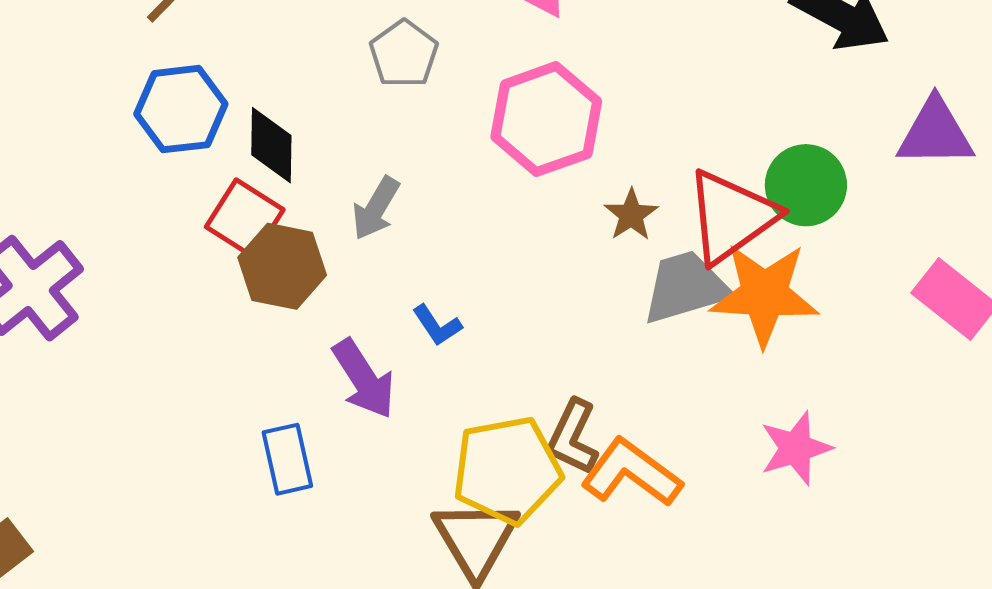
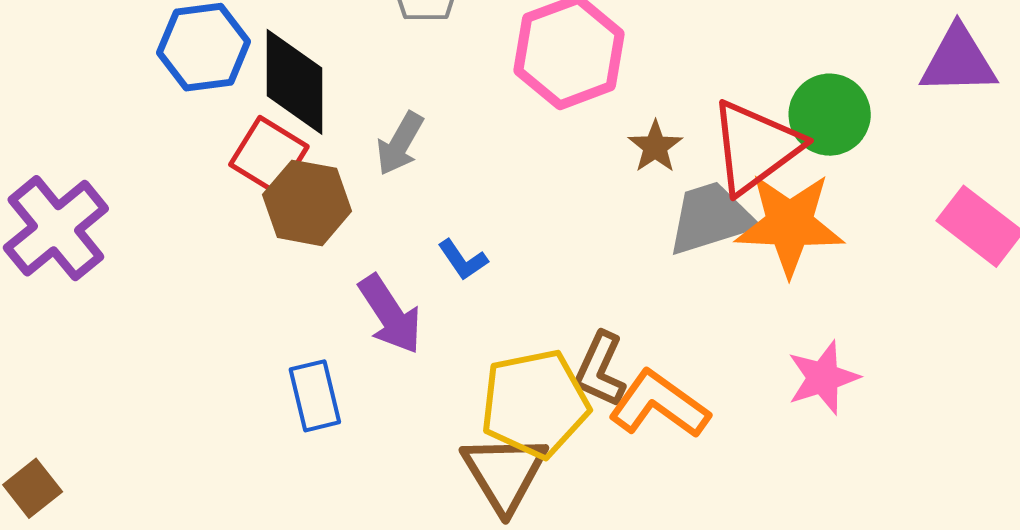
black diamond: (271, 145) -> (295, 82), size x1.4

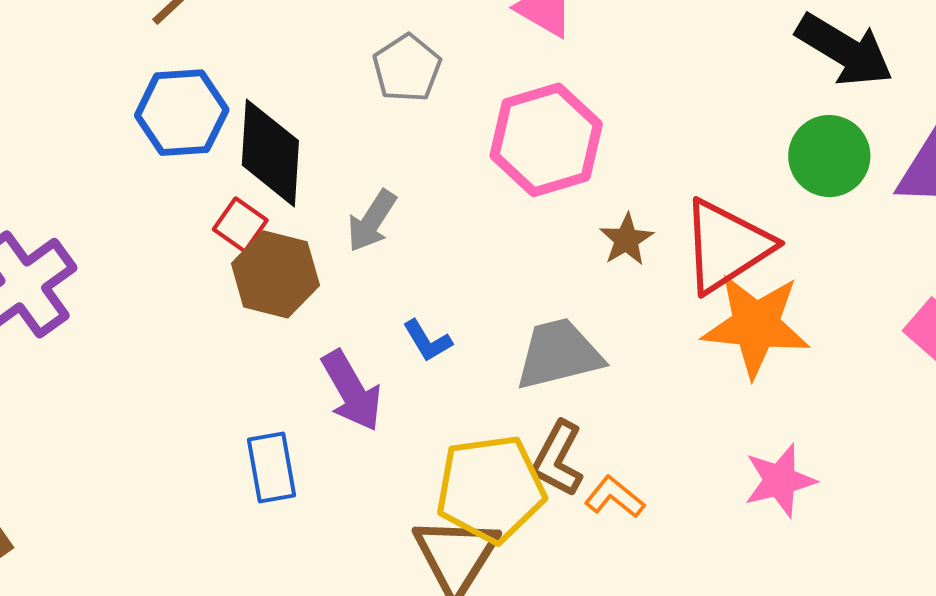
green circle: (830, 115) -> (829, 156), moved
red square: (269, 155) -> (240, 225), size x0.7
gray trapezoid: (711, 218) -> (559, 354), moved
orange L-shape: (659, 404) -> (614, 497), size x0.6

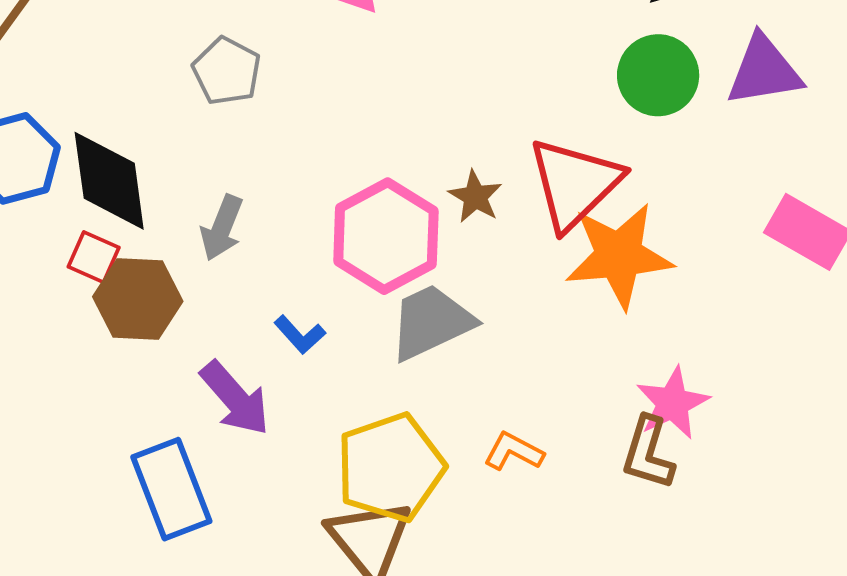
pink hexagon: (546, 140) -> (386, 236), moved
brown L-shape: (558, 459) -> (648, 453), moved
blue rectangle: (272, 467) -> (171, 489), size x1.4

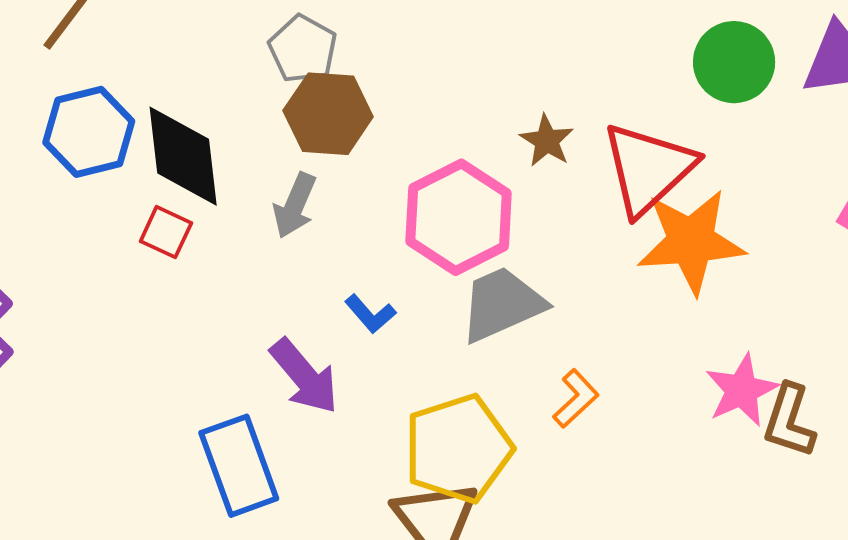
brown star: (475, 197) -> (547, 141), moved
brown hexagon: (138, 299) -> (328, 114), moved
orange L-shape: (514, 452) -> (576, 399), moved, turned 108
brown L-shape: (648, 453) -> (789, 421), moved

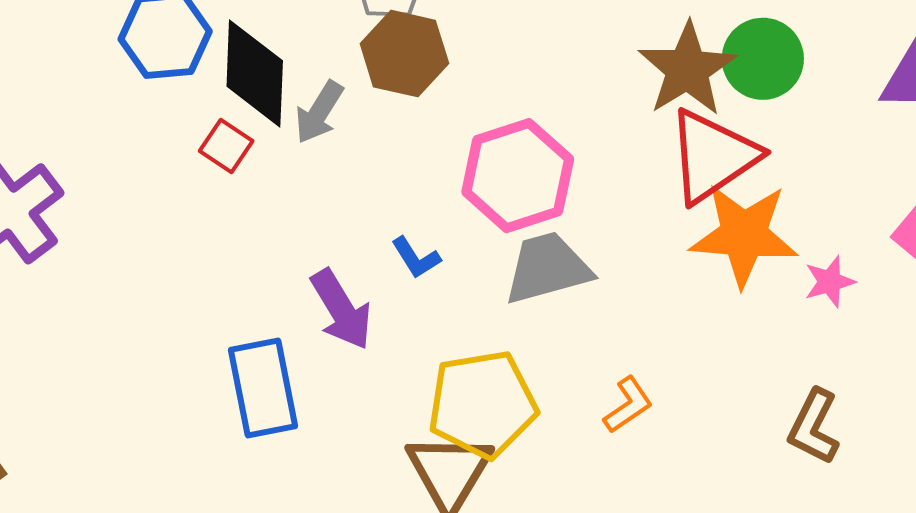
green circle: (734, 62) -> (763, 59), moved
brown star: (547, 141) -> (687, 69), moved, size x1.8
gray arrow: (295, 206) -> (319, 112), moved
pink star: (742, 390) -> (830, 282), moved, size x0.7
orange L-shape: (576, 399) -> (628, 405), moved

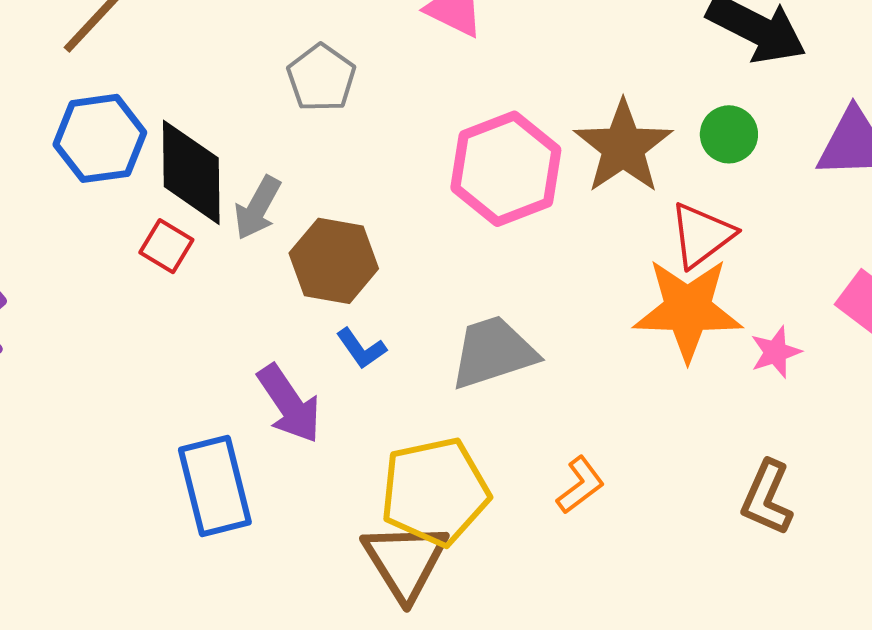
brown hexagon: (404, 54) -> (334, 261), moved
green circle: (763, 59) -> (729, 134), moved, size x0.7
red triangle: (713, 156) -> (702, 235), moved, size x0.7
pink hexagon: (518, 176) -> (506, 169), moved

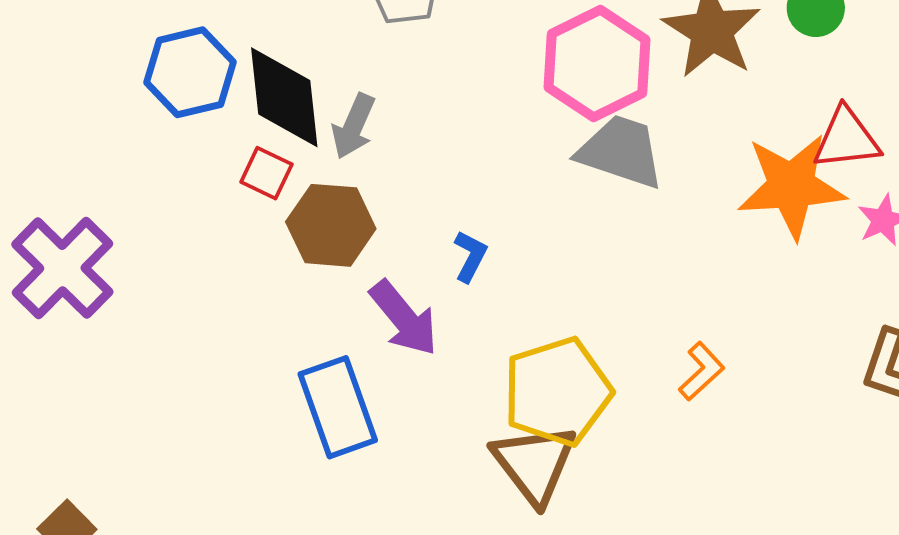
red triangle: (702, 235) -> (847, 139), moved, turned 36
brown hexagon: (334, 261) -> (331, 225), moved
blue L-shape: (361, 348) -> (470, 256), turned -112
gray trapezoid: (493, 352) -> (621, 152), moved, turned 42

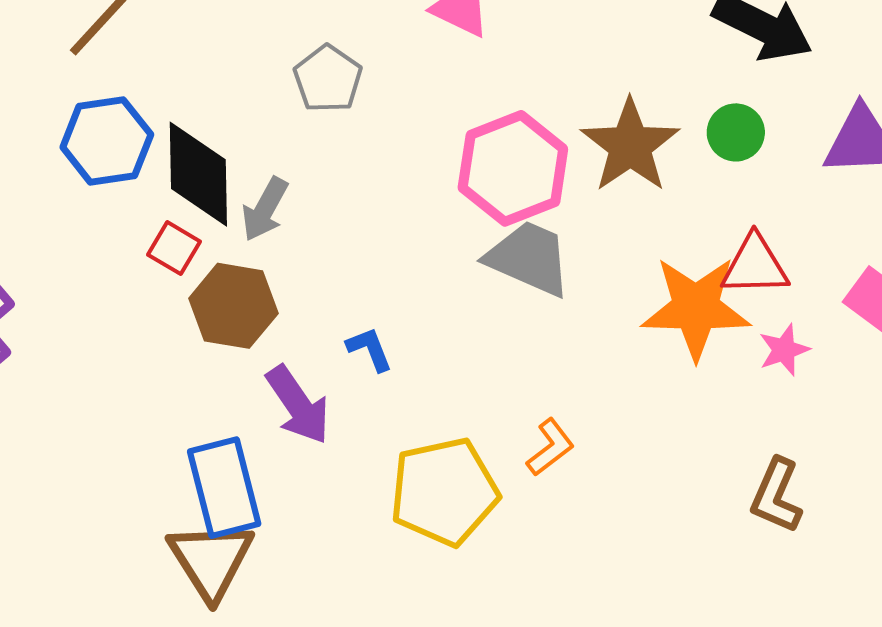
blue L-shape: (470, 256) -> (370, 349), turned -54
orange L-shape: (702, 371) -> (550, 447), moved
brown triangle: (534, 464) -> (211, 560), moved

